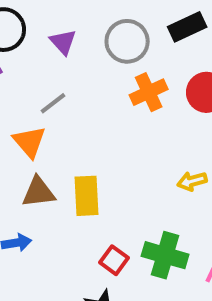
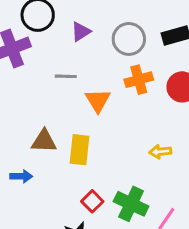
purple triangle: (63, 42) -> (81, 32), turned 30
gray line: (53, 103) -> (66, 76), turned 30
orange triangle: (29, 142) -> (98, 100), moved

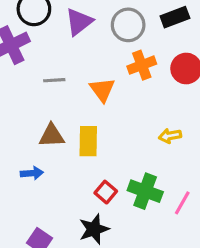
purple triangle: (81, 32) -> (79, 22), size x1.4
gray line: (66, 76) -> (54, 80), moved

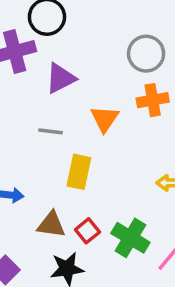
purple triangle: (79, 22) -> (60, 78), moved
gray line: (54, 80) -> (50, 131), moved
brown triangle: (52, 136) -> (51, 225), moved

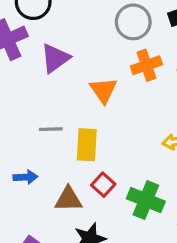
gray line: (50, 131) -> (51, 129), moved
red square: (87, 231) -> (103, 185), moved

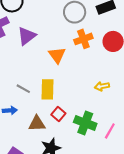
gray line: (51, 129) -> (23, 89), moved, turned 32

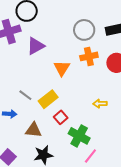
yellow rectangle: (48, 89) -> (48, 99), turned 42
red square: (58, 114) -> (61, 117), moved
pink line: (110, 131) -> (90, 156), moved

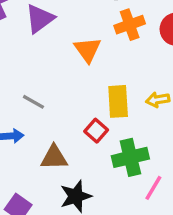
yellow rectangle: (48, 99) -> (118, 101), moved, turned -48
green cross: (79, 136) -> (130, 157), turned -35

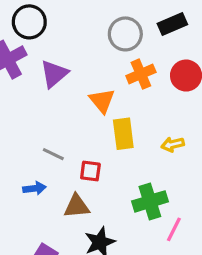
yellow rectangle: (118, 101) -> (123, 134), moved
red square: (96, 131) -> (90, 171), moved, turned -30

